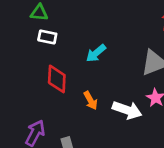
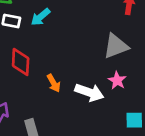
cyan arrow: (96, 53) -> (40, 17), moved

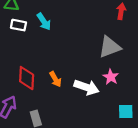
cyan arrow: (40, 17) -> (44, 22), turned -84
red diamond: (21, 62) -> (27, 78), moved

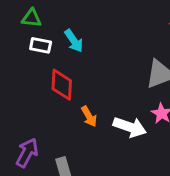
red diamond: (27, 78) -> (62, 85), moved

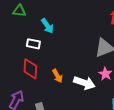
white rectangle: (41, 45) -> (33, 44), moved
red diamond: (62, 85) -> (30, 69), moved

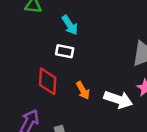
white rectangle: (33, 44) -> (65, 51), moved

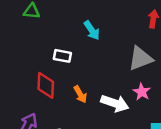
cyan arrow: (70, 25) -> (92, 30), moved

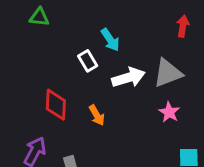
white rectangle: (62, 56) -> (88, 61), moved, turned 48
white arrow: (115, 103) -> (128, 78), moved, turned -36

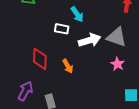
white rectangle: (88, 61) -> (62, 29), turned -48
gray triangle: (168, 73) -> (117, 37), turned 40

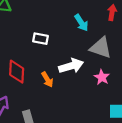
cyan arrow: (77, 14) -> (81, 23), moved
white arrow: (90, 40) -> (71, 66), moved

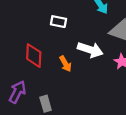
white arrow: (71, 66) -> (90, 50), turned 35

